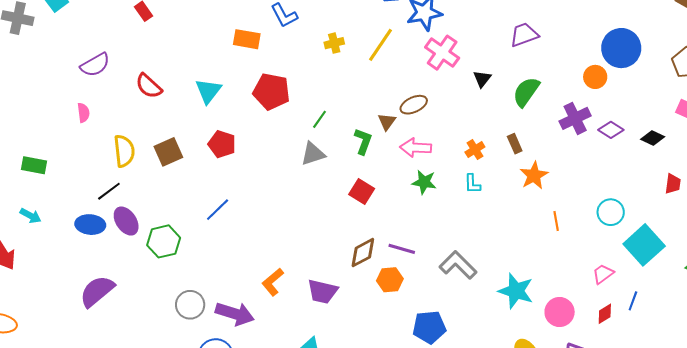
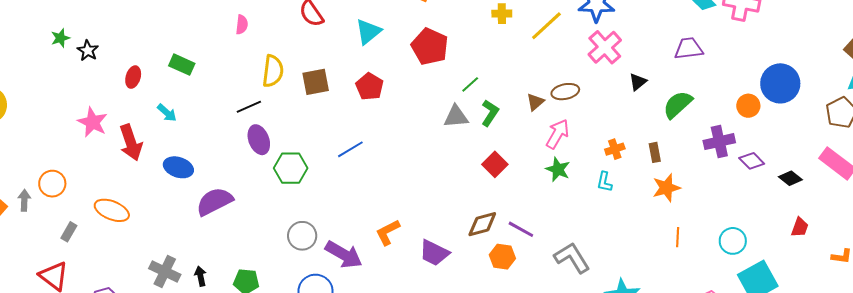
green L-shape: (363, 141) -> (490, 113), moved
pink arrow: (416, 148) -> (557, 134), turned 104
blue ellipse: (90, 225) -> (178, 167), moved

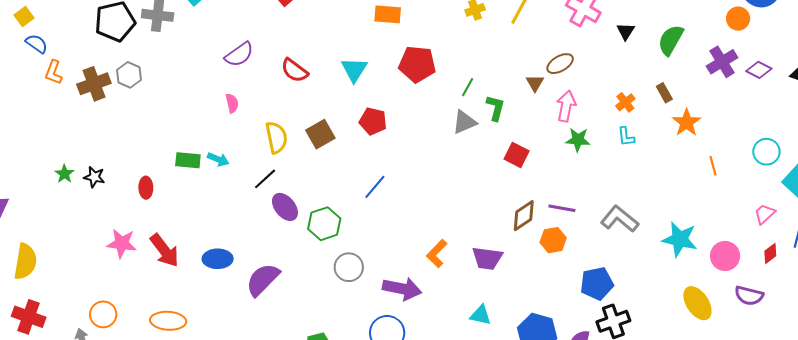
cyan arrow: (167, 113) -> (218, 159), moved
gray circle: (302, 236) -> (349, 267), moved

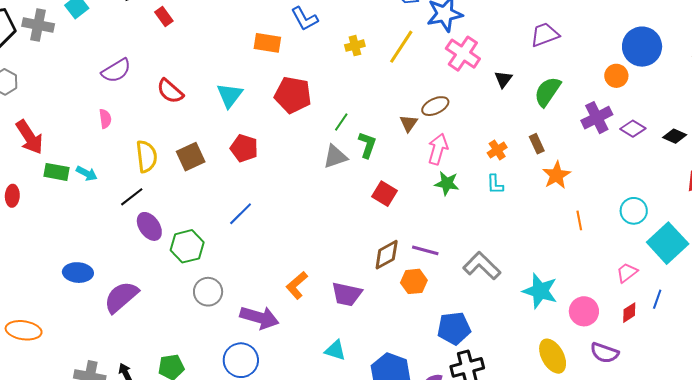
red arrow: (164, 250) -> (29, 137), moved

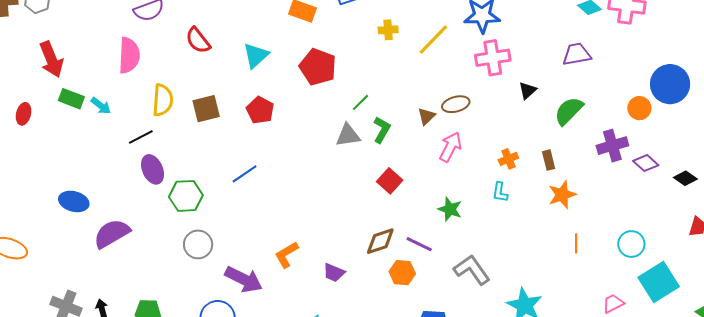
pink cross: (463, 54) -> (493, 58), turned 36
pink semicircle: (105, 119) -> (129, 55), size x1.8
green star: (447, 183) -> (450, 209), moved
purple trapezoid: (347, 294) -> (334, 273), size x0.7

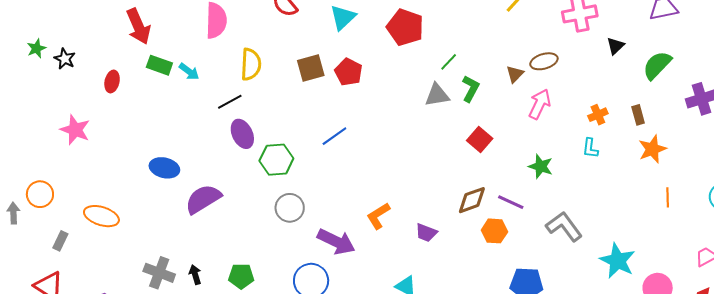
brown square: (206, 109) -> (311, 68), moved

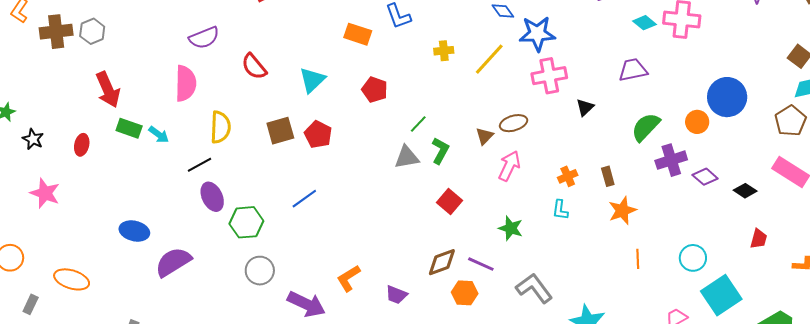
red pentagon: (405, 27) -> (375, 90), size x0.7
black star: (65, 59) -> (33, 139), moved
green semicircle: (657, 65) -> (646, 127), moved

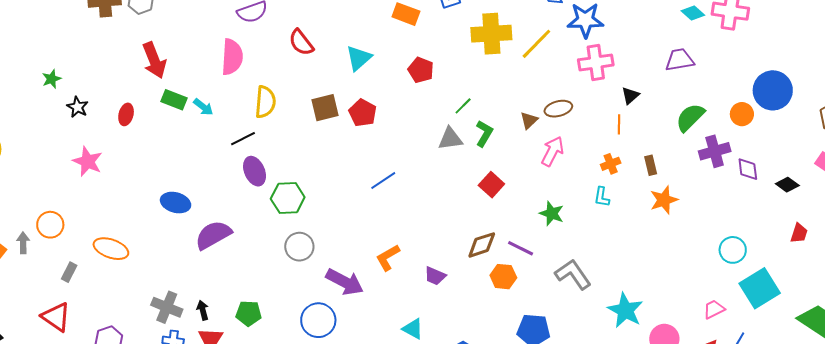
yellow cross: (444, 51) -> (491, 34), size x2.0
purple diamond: (705, 177) -> (748, 169), turned 40
blue line: (304, 199) -> (383, 181), moved
orange line: (638, 259) -> (619, 124), moved

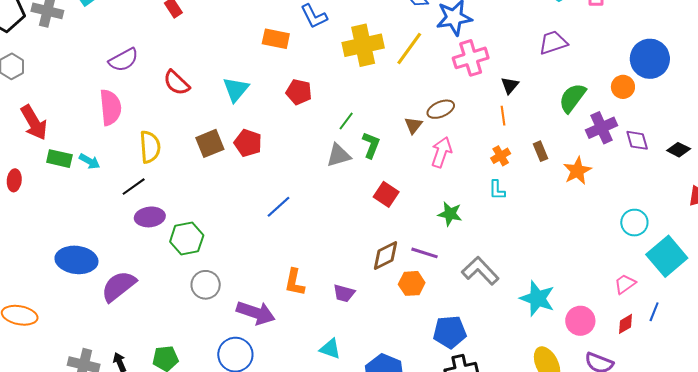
purple ellipse: (255, 171) -> (150, 217), turned -64
orange star: (664, 200) -> (577, 171), moved
blue ellipse: (176, 203) -> (76, 260), size x1.4
orange L-shape: (388, 258) -> (295, 282), turned -40

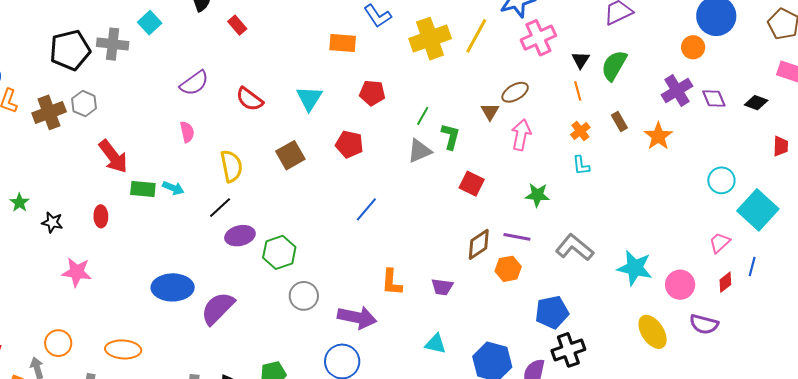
green semicircle: (572, 98) -> (614, 66), moved
pink semicircle: (110, 107) -> (187, 132), size x0.6
red pentagon: (248, 143) -> (349, 144), moved

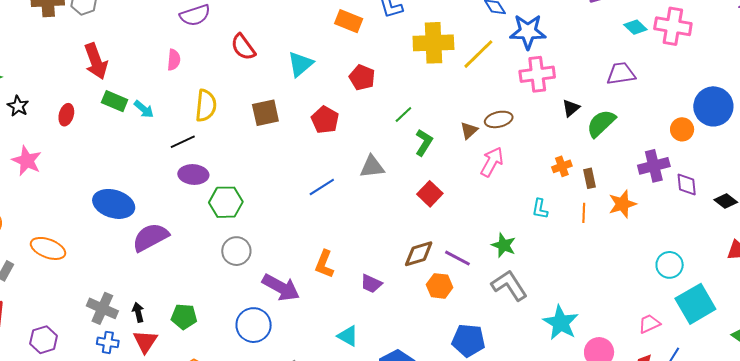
orange line: (578, 91) -> (584, 213), moved
orange cross: (580, 131) -> (562, 166), moved
gray triangle: (419, 151) -> (372, 167), moved
green star: (537, 195) -> (504, 245), moved

